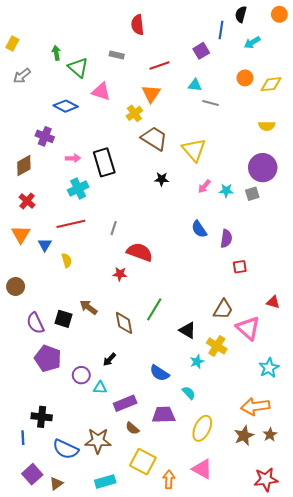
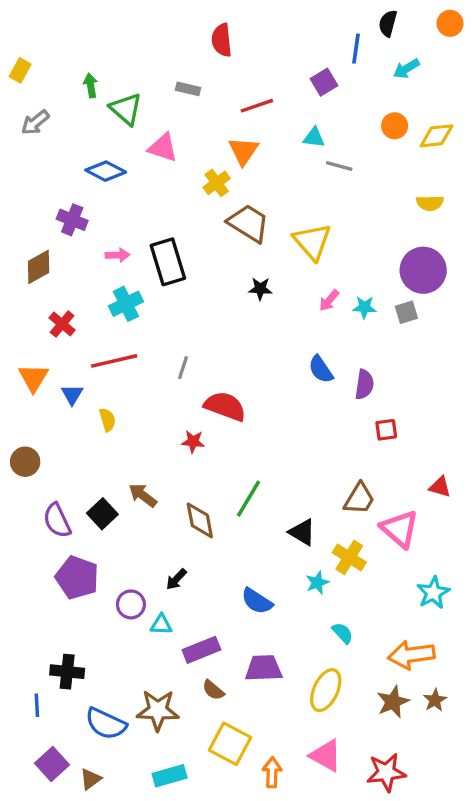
red cross: (27, 201) -> (62, 324), moved
black square: (64, 319) -> (102, 514), turned 30
cyan semicircle: (189, 393) -> (343, 633), moved
red star: (266, 479) -> (386, 772), moved

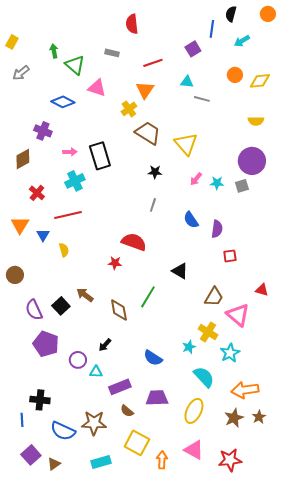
gray line: (183, 368) -> (153, 205), moved
black triangle: (302, 532) -> (180, 271), moved
cyan star: (433, 593) -> (230, 353), moved
cyan semicircle: (343, 633) -> (204, 377), size x1.6

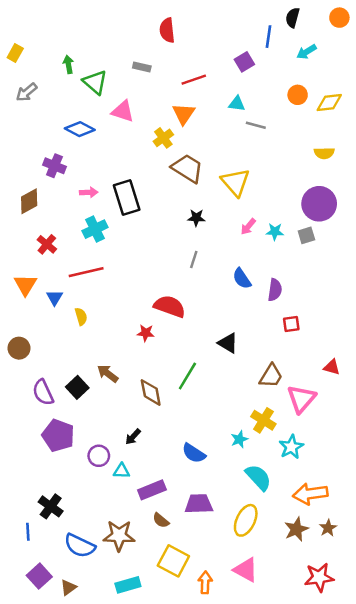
pink triangle: (238, 315) -> (301, 399), turned 30
black cross: (40, 400) -> (51, 506), turned 30
red star: (230, 460) -> (319, 577), moved

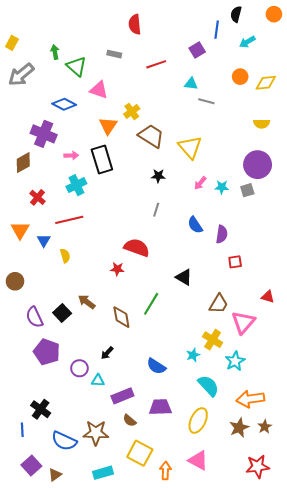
gray arrow: (27, 92) -> (21, 75), size x1.5
orange triangle: (184, 114) -> (108, 126), moved
purple cross: (54, 166) -> (44, 134), size x1.4

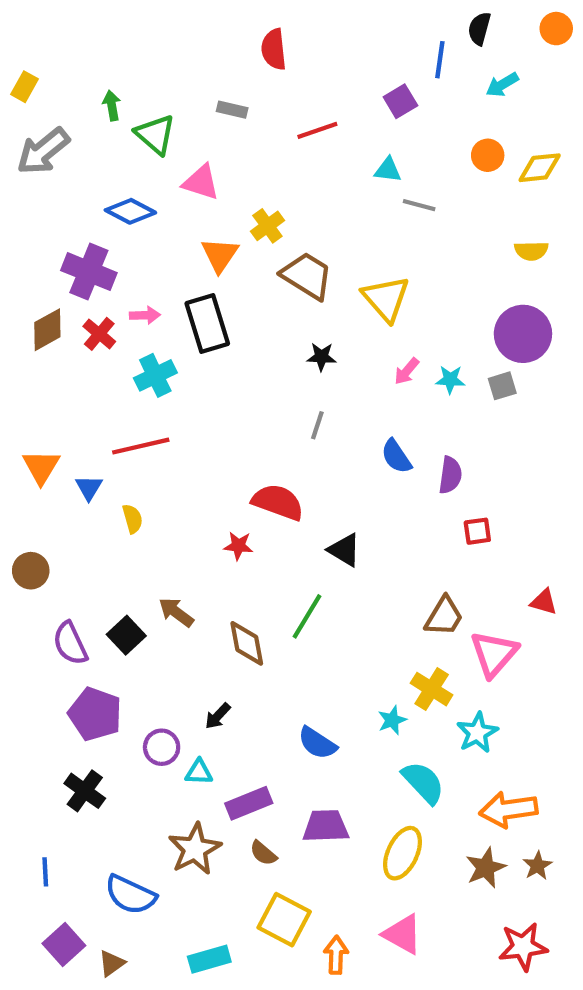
red cross: (38, 197) -> (99, 334), moved
black triangle: (184, 277) -> (344, 550), moved
black cross: (41, 409) -> (85, 791), moved
brown star: (96, 433) -> (195, 849), moved, turned -30

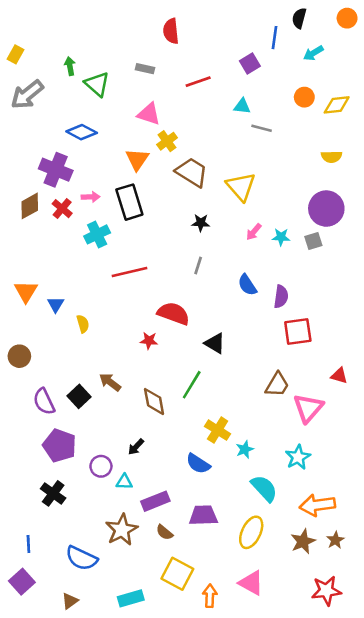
pink triangle: (201, 182) -> (149, 114), moved
red line: (141, 446) -> (129, 272), moved
red square: (477, 531) -> (298, 332), size x1.6
yellow cross: (432, 689) -> (218, 430), moved
purple square: (64, 945) -> (22, 582), moved

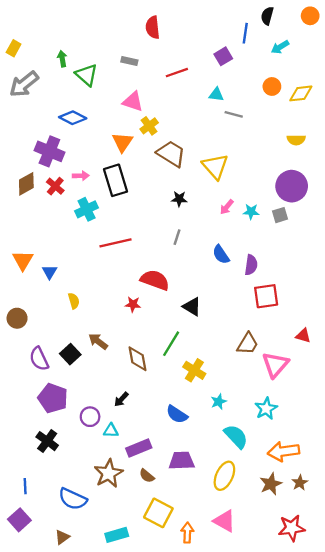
yellow semicircle: (83, 324) -> (74, 301), moved
yellow cross: (218, 430) -> (194, 370), moved

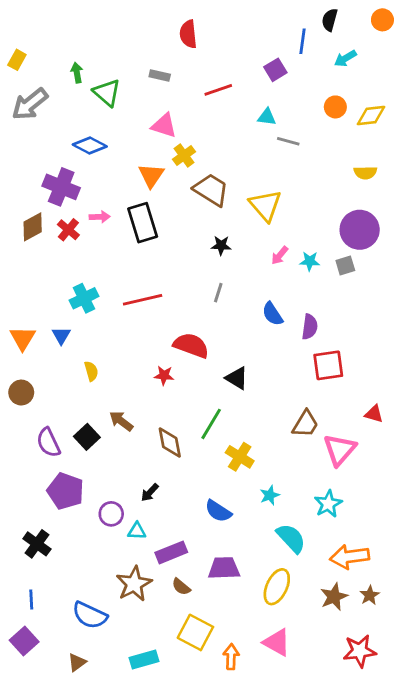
cyan cross: (87, 209) -> (84, 298), moved
orange triangle: (23, 260) -> (23, 338), moved
black cross: (47, 441) -> (37, 544), moved

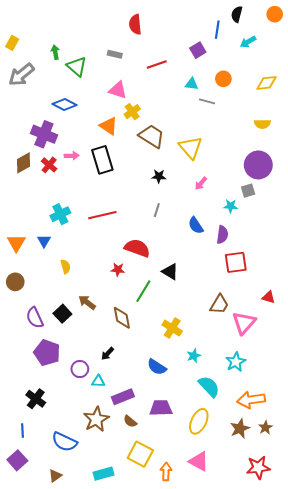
orange circle: (335, 107) -> (223, 79), moved
orange triangle: (151, 175) -> (109, 126), turned -30
cyan star: (310, 261) -> (231, 206), moved
green line: (211, 424) -> (143, 291), moved
black cross: (37, 544) -> (36, 399), moved

